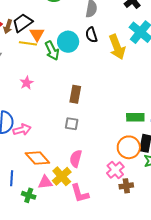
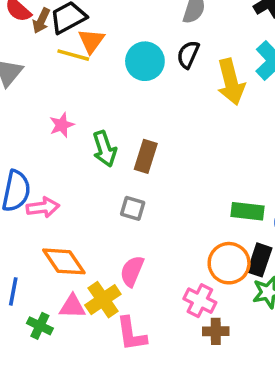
black semicircle: (91, 35) -> (188, 54), turned 35
green arrow: (52, 51) -> (105, 149), moved
pink cross: (115, 170) -> (200, 301), turned -30

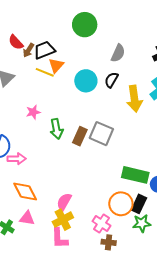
gray square: (133, 208) -> (101, 134), moved, size x1.6
green rectangle: (248, 211) -> (135, 175), size x1.4
yellow cross: (103, 300) -> (63, 220), moved

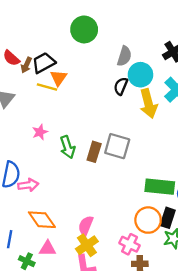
cyan circle: (86, 81) -> (140, 75), moved

